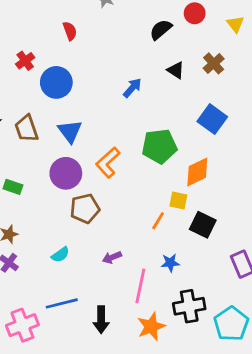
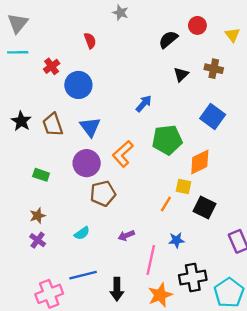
brown cross: (214, 63) -> (214, 69), turned -36
black triangle: (176, 70) -> (181, 74), turned 42
blue arrow: (132, 88) -> (144, 104), moved

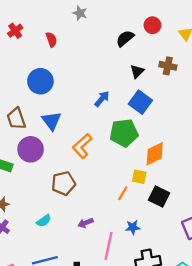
red cross: (52, 66) -> (15, 31), moved
blue square: (213, 116) -> (140, 102), moved
purple circle: (87, 163) -> (31, 149), moved

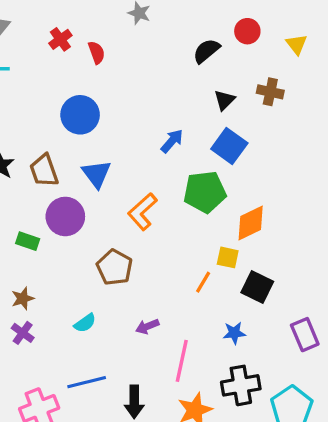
red cross: (15, 31) -> (60, 39), moved
brown pentagon: (64, 183) -> (115, 267), turned -30
blue star: (133, 227) -> (234, 333), moved

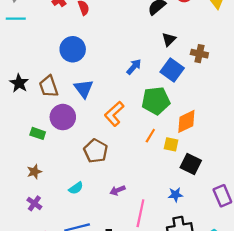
brown cross: (270, 92) -> (199, 54), moved
orange line: (203, 282) -> (150, 136), moved
purple cross: (23, 333) -> (34, 203), moved

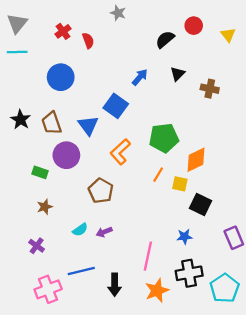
blue circle: (73, 49) -> (61, 77), moved
blue arrow: (134, 67) -> (140, 77), moved
blue square: (172, 70) -> (116, 106), moved
brown star: (34, 172) -> (45, 207), moved
purple arrow: (117, 190) -> (104, 232), moved

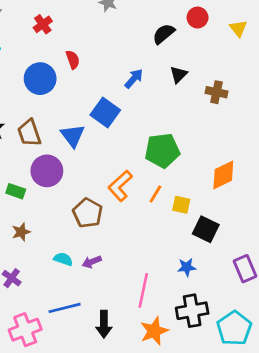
red semicircle: (88, 41) -> (73, 60), moved
orange L-shape: (120, 152) -> (120, 186), moved
orange diamond: (196, 160) -> (223, 175), moved
cyan semicircle: (80, 230) -> (63, 259), turned -126

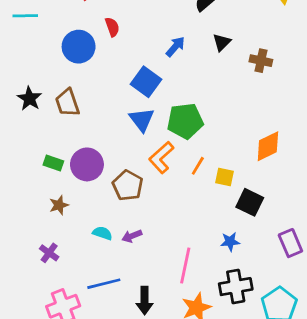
blue triangle: (73, 136) -> (142, 120), moved
green pentagon: (162, 151) -> (185, 121), moved
purple circle: (47, 171) -> (87, 164), moved

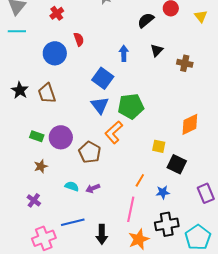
blue arrow: (175, 47) -> (124, 53), turned -42
orange line: (198, 166) -> (140, 180), moved

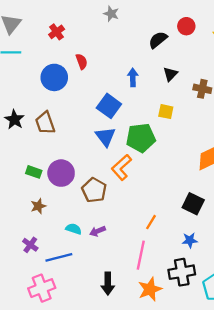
yellow square: (159, 146) -> (166, 112), moved
blue star: (163, 192) -> (190, 240), moved
blue line: (73, 222) -> (59, 257), moved

